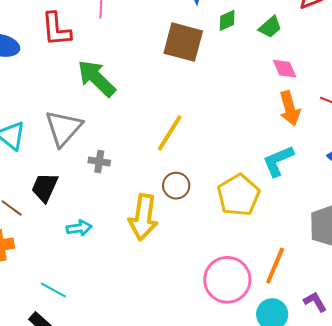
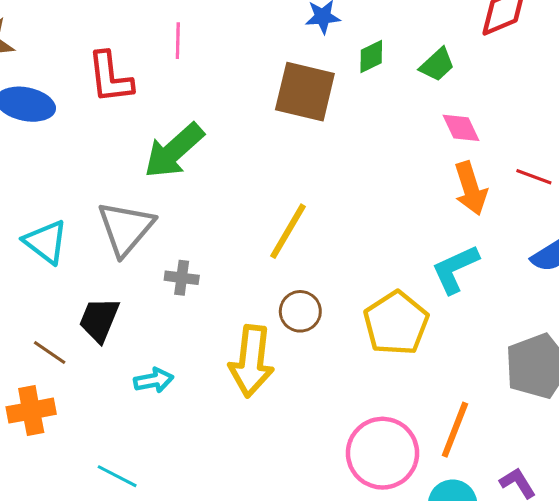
green arrow: (97, 78) -> (174, 151), turned -84

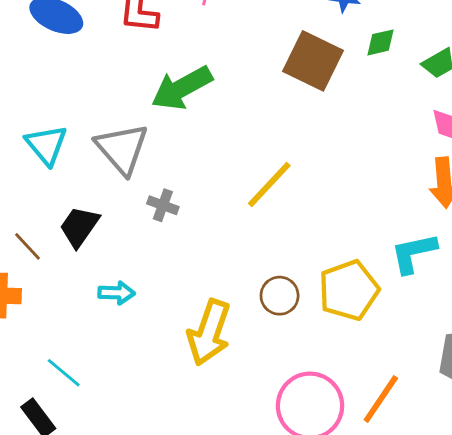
gray triangle: (126, 228) -> (122, 149), turned -34
brown circle: (300, 311) -> (280, 296), moved
yellow arrow: (251, 361) -> (209, 332), moved

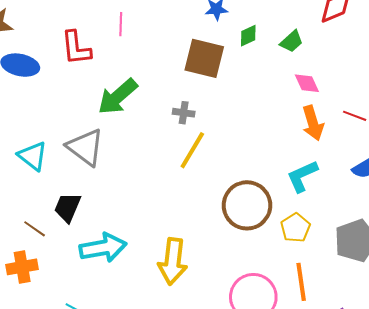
gray cross: (163, 205) -> (184, 113), moved
yellow pentagon: (349, 290) -> (295, 228), moved, size x0.7
cyan arrow: (117, 293) -> (103, 248), size x1.8
brown circle: (280, 296) -> (247, 205), moved, size x1.8
orange line: (381, 399) -> (301, 282), turned -30

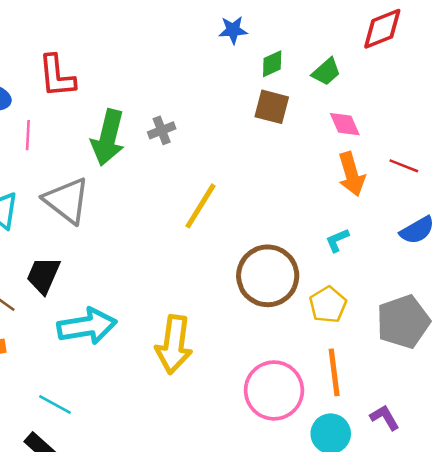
pink line: (121, 24) -> (28, 135), moved
brown square: (204, 58) -> (272, 107), moved, size x0.7
green arrow: (118, 97) -> (108, 138), turned -36
gray cross: (184, 113) -> (162, 130), moved, turned -30
cyan L-shape: (302, 176) -> (337, 240), size x0.6

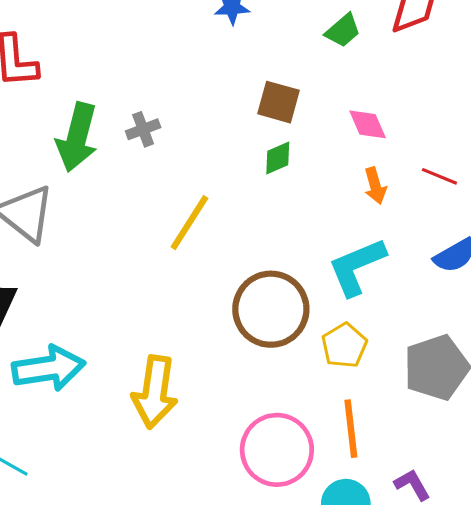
green diamond: (272, 64) -> (278, 158), moved
green trapezoid: (326, 72) -> (343, 31), moved
orange arrow: (351, 174) -> (375, 186), size x0.7
cyan L-shape: (337, 240) -> (357, 267), size x2.0

